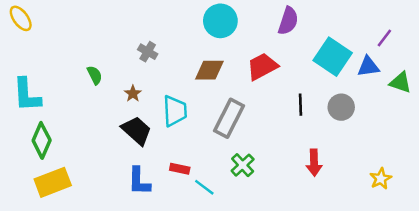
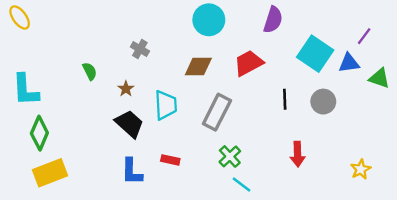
cyan line: (204, 187) -> (242, 184), moved

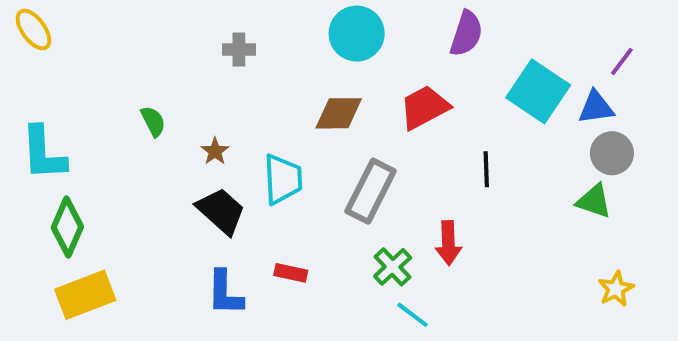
gray cross: (140, 49) -> (239, 50), moved, turned -30
green triangle: (379, 78) -> (594, 201), moved
gray circle: (323, 102) -> (612, 153), moved
red arrow: (298, 154) -> (448, 243), moved

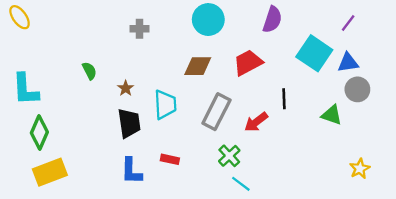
purple line: (622, 61) -> (348, 23), moved
green triangle: (594, 201) -> (332, 115), moved
black trapezoid: (221, 211) -> (129, 123), turned 40
red arrow: (448, 243) -> (256, 122), moved, turned 55

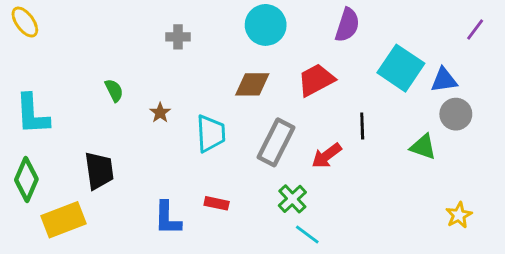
purple line: (348, 23) -> (475, 29), moved
black trapezoid: (129, 123) -> (99, 171), moved
green diamond: (39, 133) -> (26, 180), moved

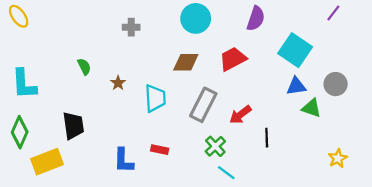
purple line: (475, 29) -> (333, 13), moved
blue triangle: (444, 80) -> (296, 86), moved
black line: (362, 126) -> (267, 138), moved

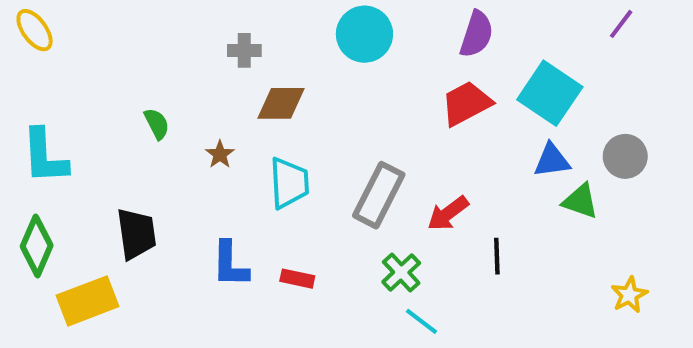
red trapezoid: (233, 59) -> (466, 103), moved
brown diamond: (186, 62) -> (281, 103), moved
blue L-shape: (124, 161) -> (230, 264), moved

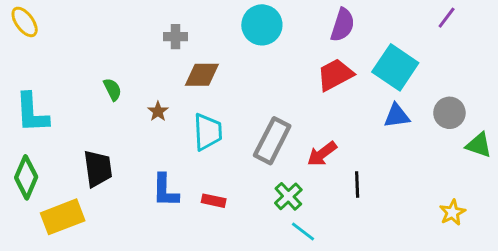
green triangle: (580, 201) -> (479, 145), moved

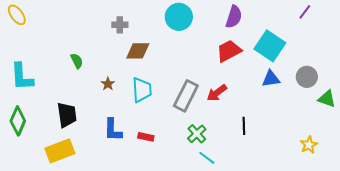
brown star: (158, 111) -> (108, 84), moved
red arrow: (322, 154) -> (217, 93), moved
yellow rectangle: (63, 217) -> (60, 151), moved

